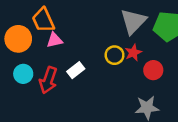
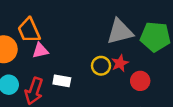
gray triangle: (133, 21) -> (120, 32), turned 32
white rectangle: (76, 70) -> (62, 81), turned 48

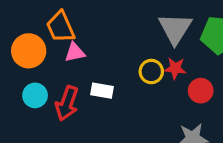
gray triangle: (120, 32) -> (175, 29), turned -44
red star: (120, 63) -> (175, 68), turned 30

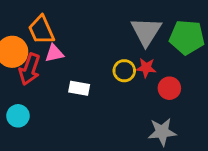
cyan circle: (35, 95) -> (18, 116), moved
red arrow: (67, 103) -> (30, 69), moved

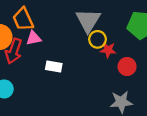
gray triangle: (146, 31) -> (88, 20), moved
yellow circle: (124, 71) -> (97, 39), moved

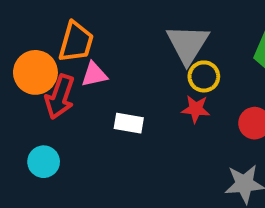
orange trapezoid: (23, 19) -> (76, 42), turned -140
red star: (108, 50) -> (196, 109), moved

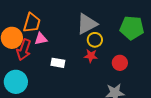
gray triangle: (188, 44) -> (87, 24), turned 30
cyan circle: (44, 162) -> (16, 82), size x1.5

